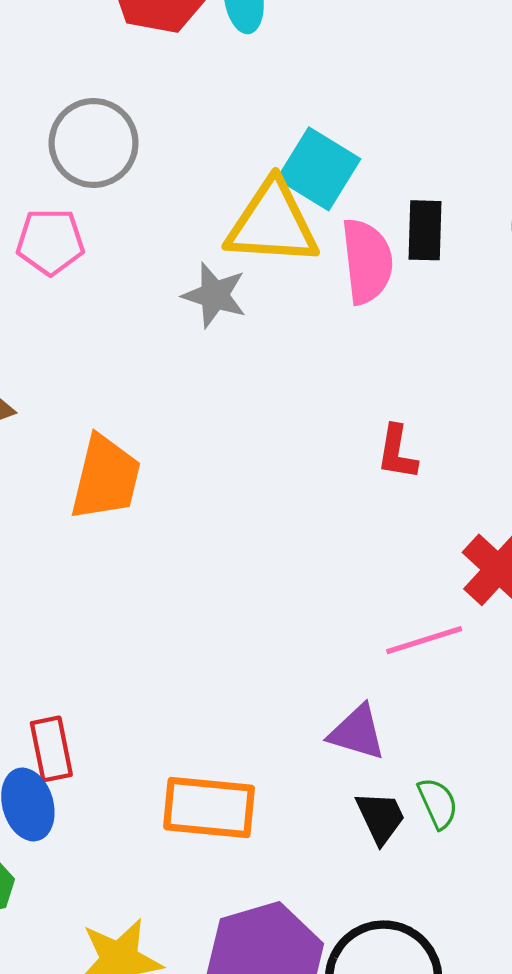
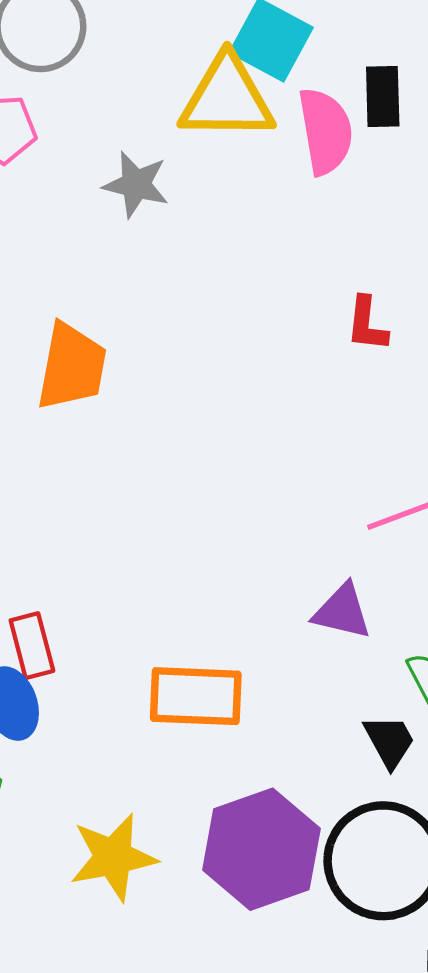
gray star: (215, 295) -> (136, 184), moved
black trapezoid: (380, 817) -> (389, 741), moved

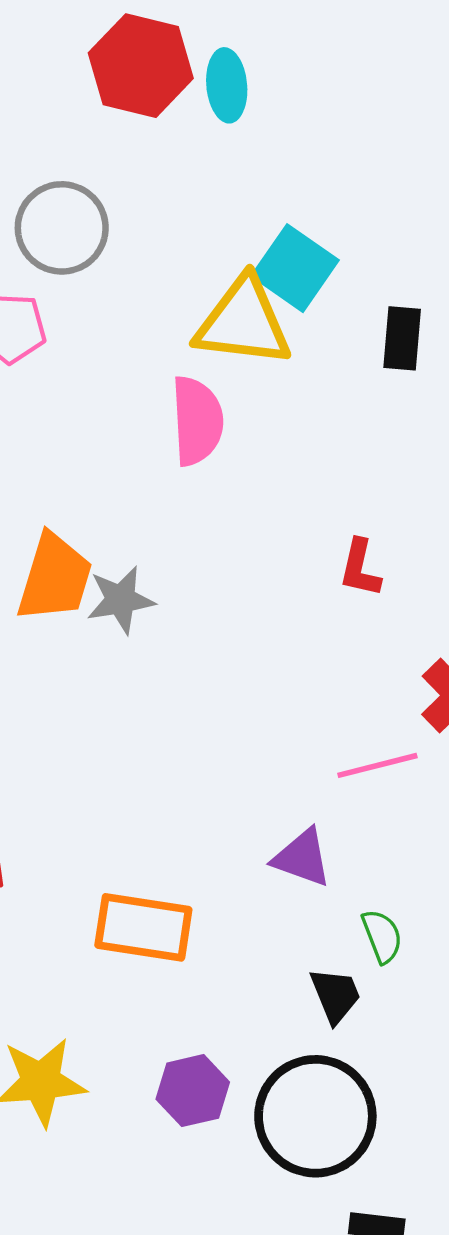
pink semicircle: (325, 131) -> (197, 421), moved
gray star: (136, 184) -> (121, 600), moved, turned -30
purple hexagon: (261, 849) -> (193, 1091), size x0.6

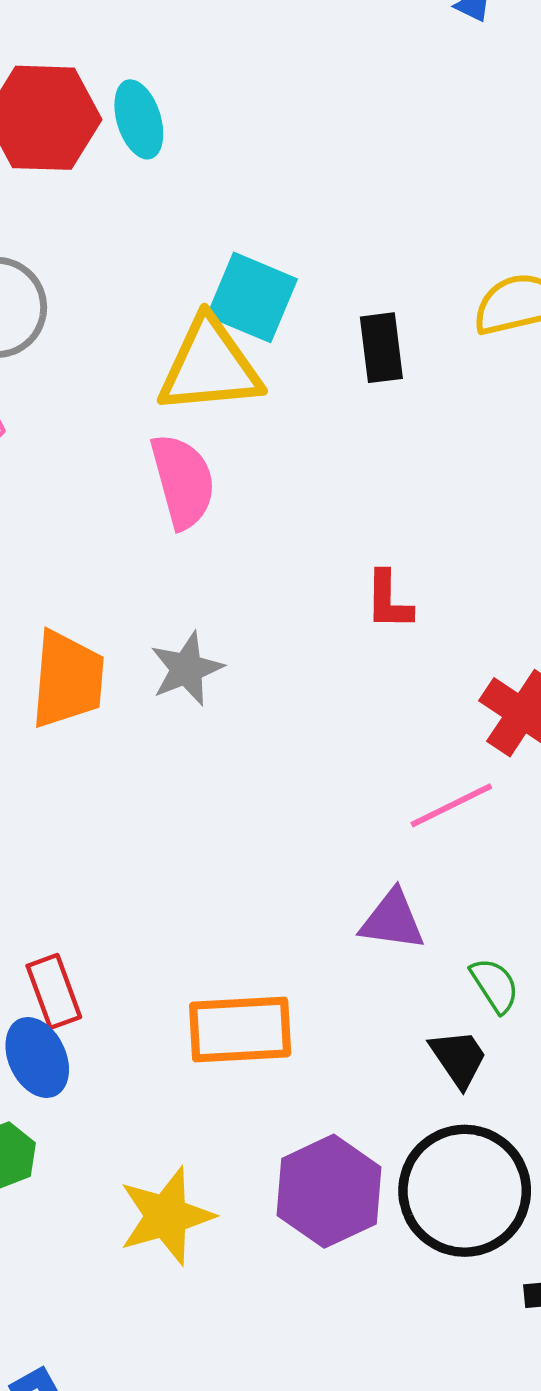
gray star: (121, 600) -> (187, 669), moved
purple hexagon: (193, 1091) -> (329, 1191), size x1.4

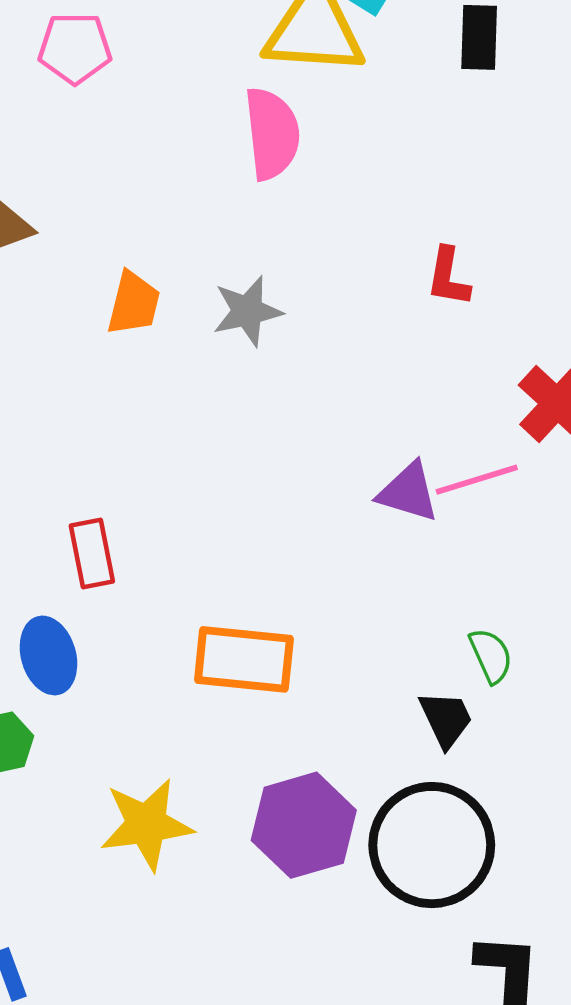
orange trapezoid: (68, 679) -> (134, 303), size x0.7
purple triangle: (392, 920) -> (408, 492), moved
red rectangle: (54, 991) -> (92, 554), moved

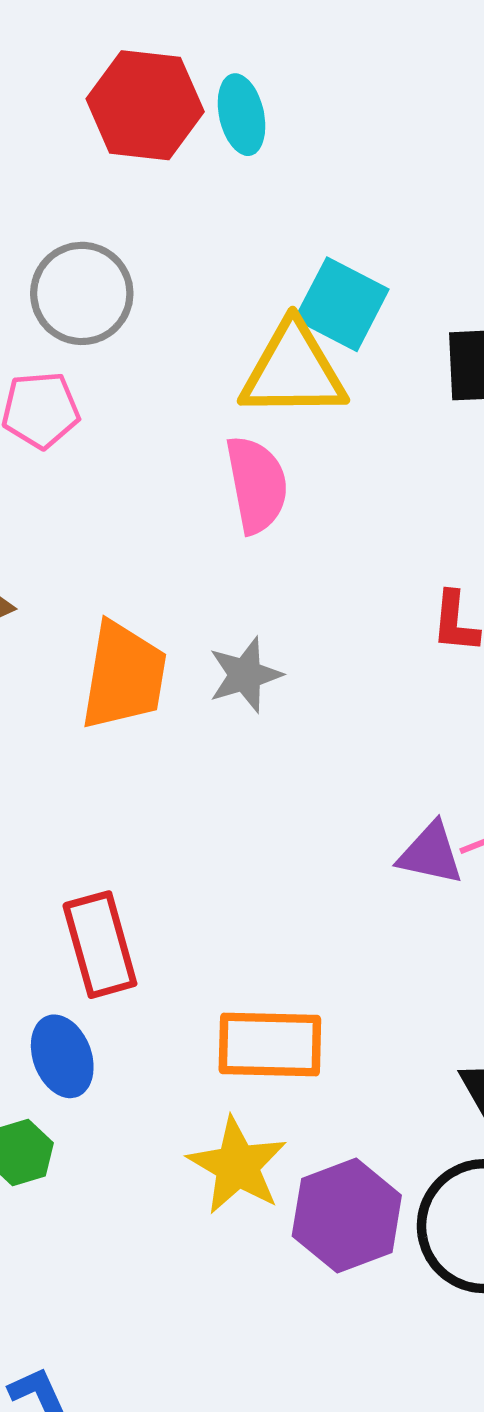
orange trapezoid: (134, 303) -> (124, 676), size x1.6
red rectangle: (92, 554) -> (100, 945), size x1.4
yellow star: (147, 824) -> (237, 1166), moved, turned -30

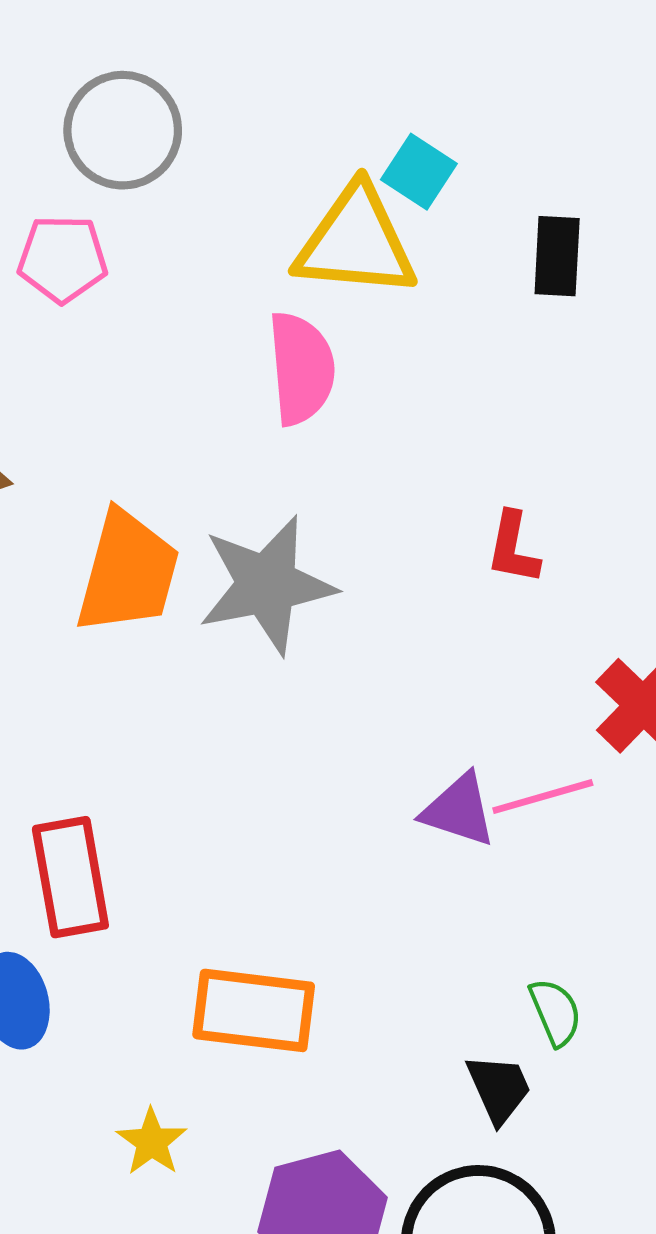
cyan square: (342, 304) -> (419, 172), size x0.7
gray star: (245, 675) -> (267, 585), size x1.6
yellow star: (237, 1166) -> (152, 1142), moved, size x0.6

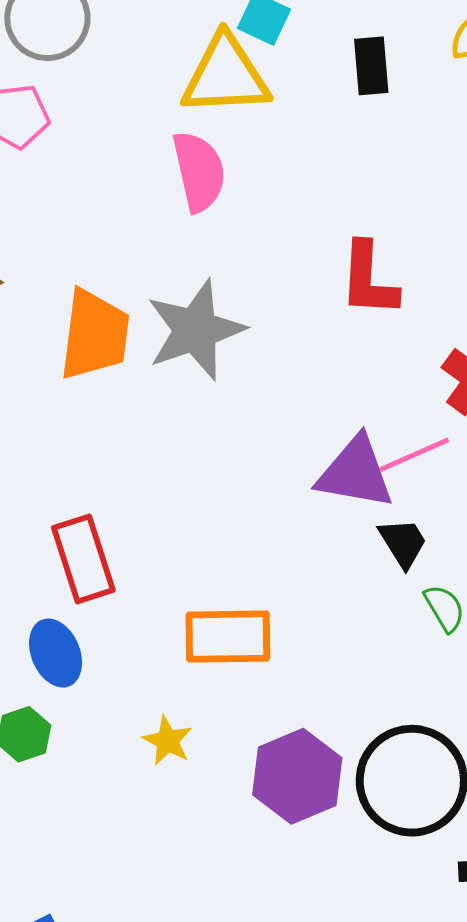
red L-shape: (513, 548) -> (368, 279), size x1.5
purple triangle: (459, 810) -> (355, 473), size x1.4
black trapezoid: (499, 1089) -> (403, 543), moved

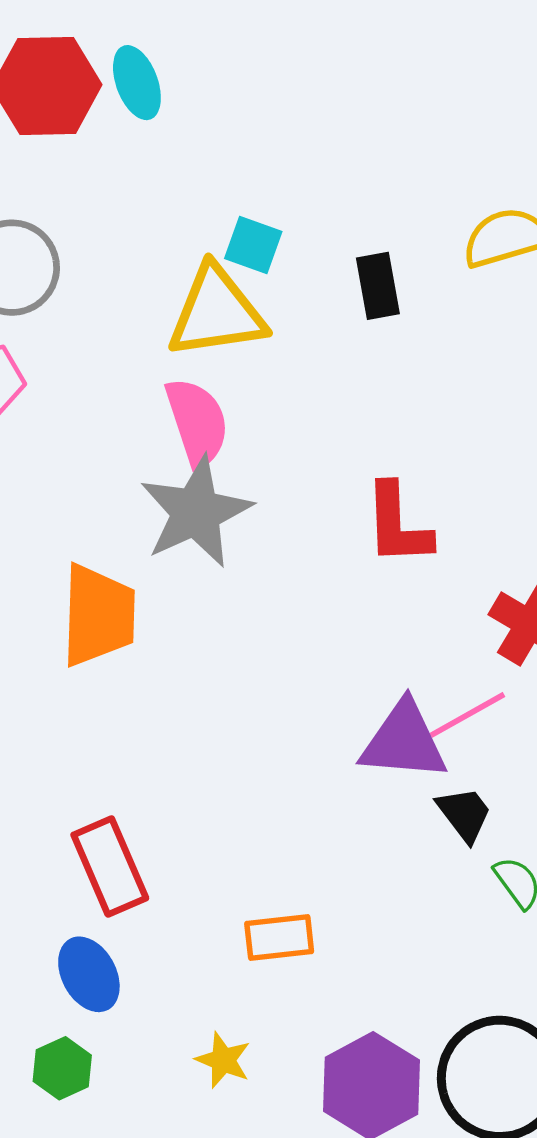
gray star: (195, 330) -> (196, 512), moved
orange rectangle: (228, 637) -> (279, 937), size x0.7

